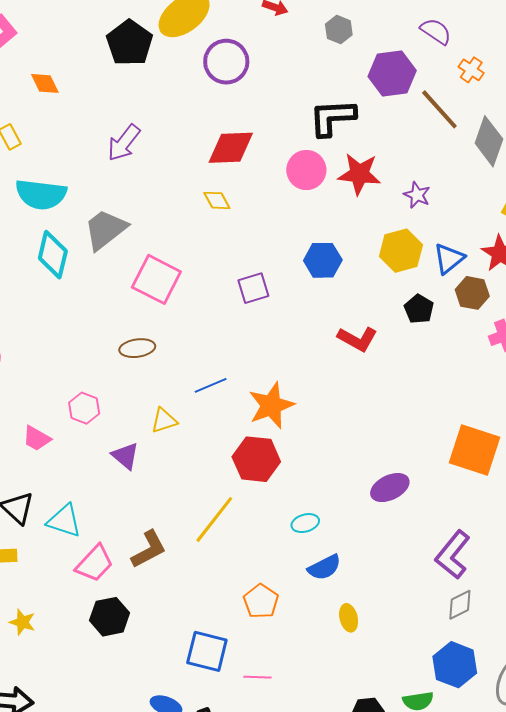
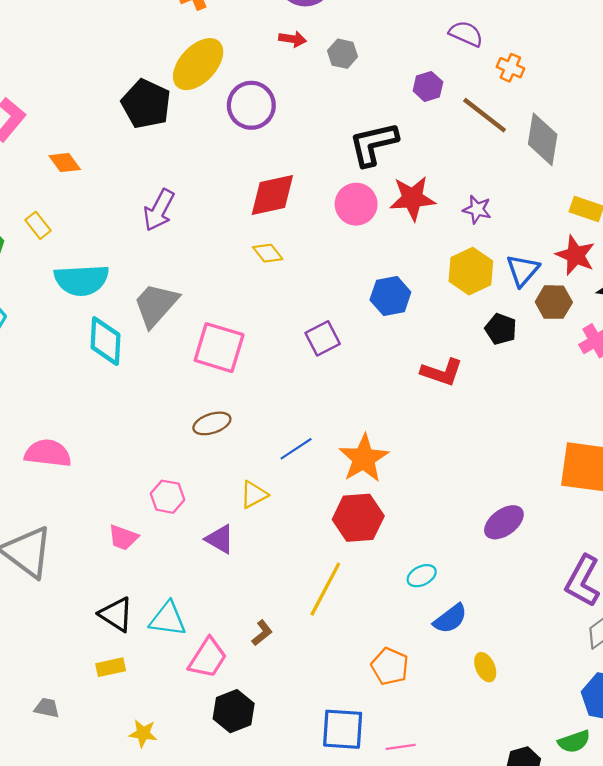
gray hexagon: (339, 30) -> (343, 54), moved
purple hexagon: (392, 73) -> (428, 86), size x0.6
brown L-shape: (149, 549) -> (262, 633), size x0.6

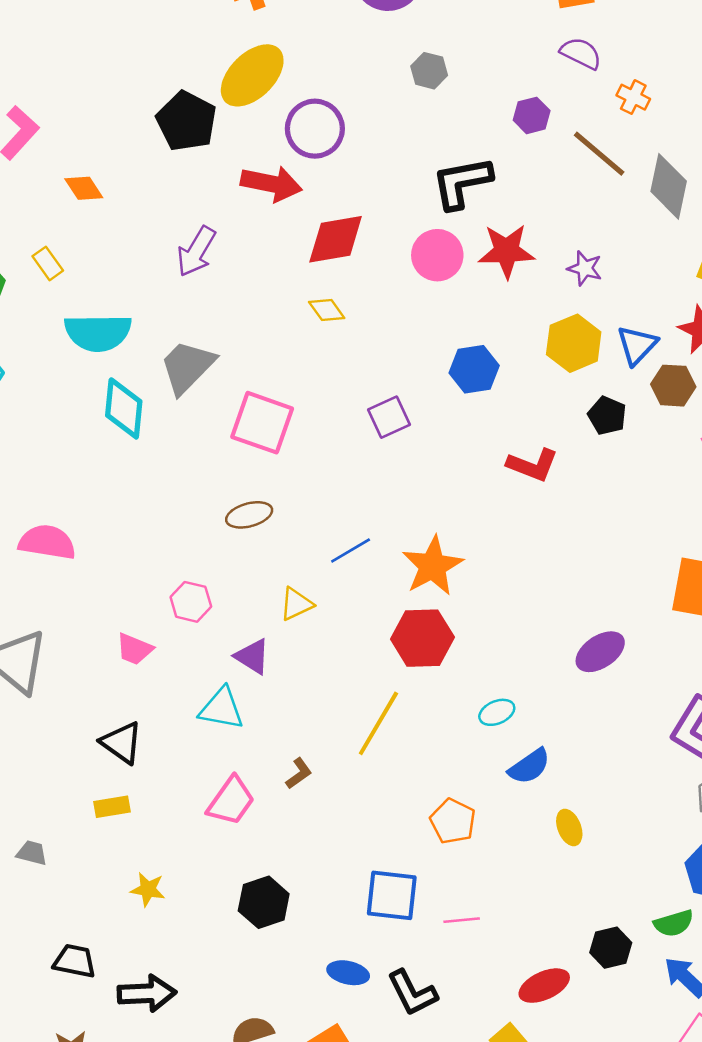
red arrow: (293, 39) -> (271, 184), moved, size x1.8
cyan triangle: (168, 619) -> (222, 709), moved
black hexagon: (234, 711) -> (264, 902), moved

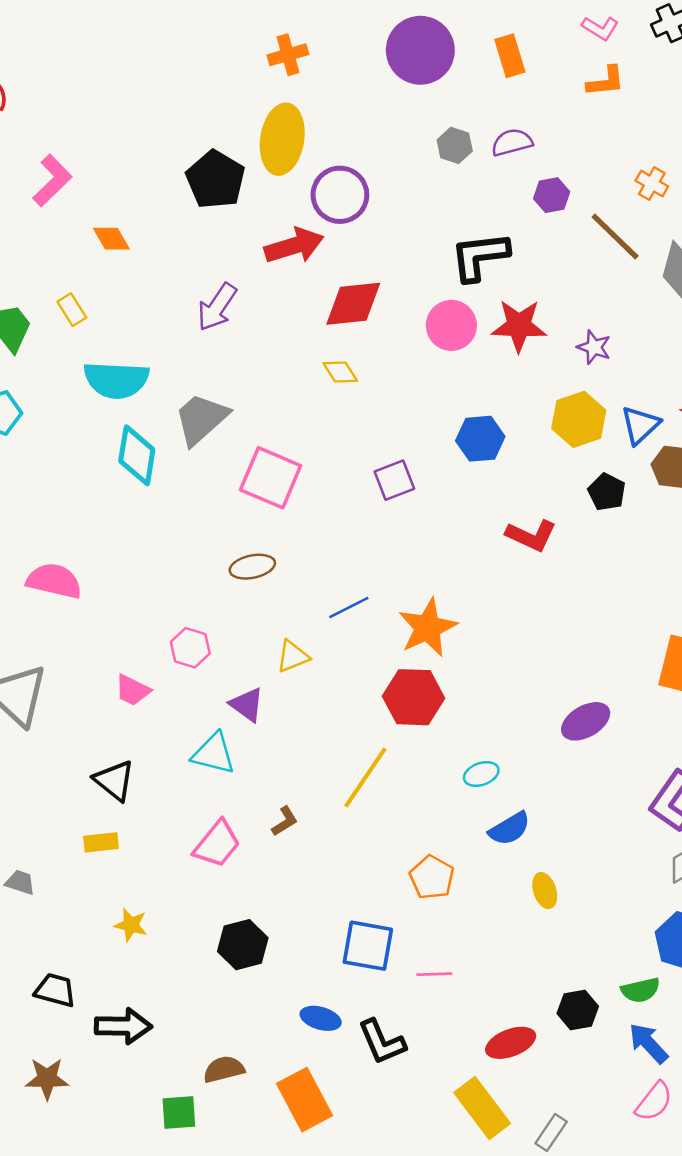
purple semicircle: (581, 53) -> (512, 142), moved, turned -45
yellow ellipse: (252, 75) -> (282, 139), turned -40
red arrow: (271, 184) -> (294, 246), turned -32

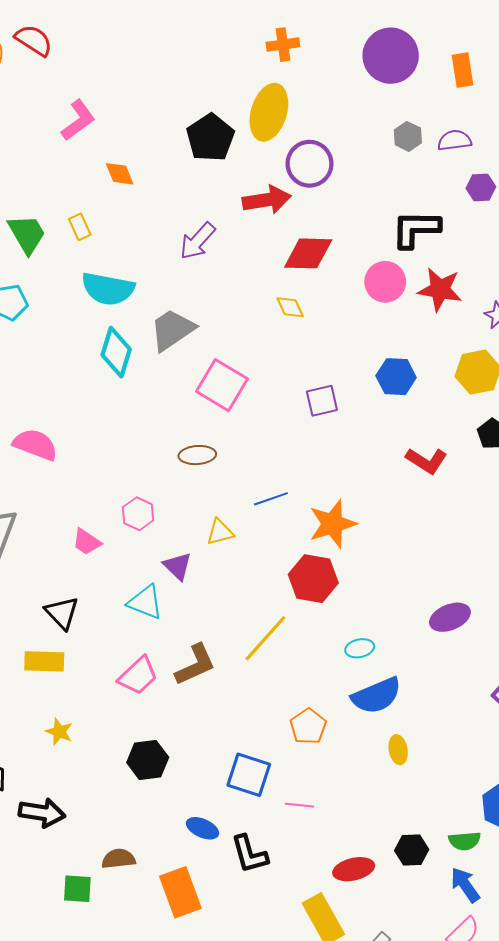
brown L-shape: (285, 821) -> (195, 665), size x1.8
blue semicircle: (510, 829) -> (377, 696), size x1.4
yellow rectangle: (101, 842) -> (44, 661), size x1.4

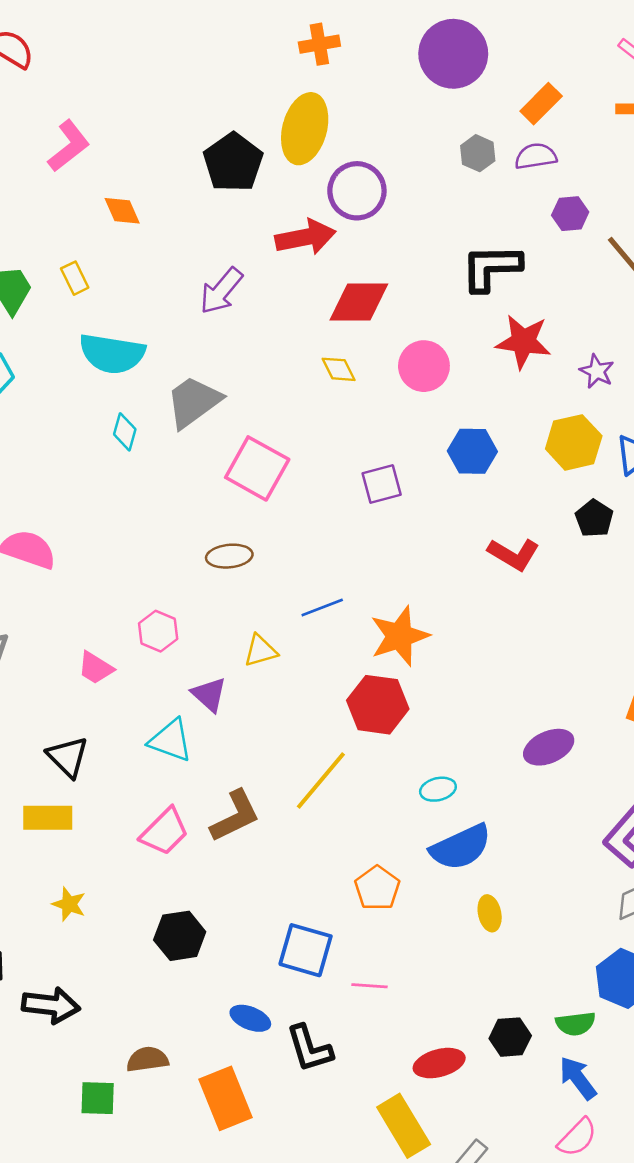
orange rectangle: (463, 70) -> (541, 104), moved, turned 56
pink circle: (385, 282) -> (424, 366), moved
cyan diamond: (116, 352) -> (125, 432), size x0.6

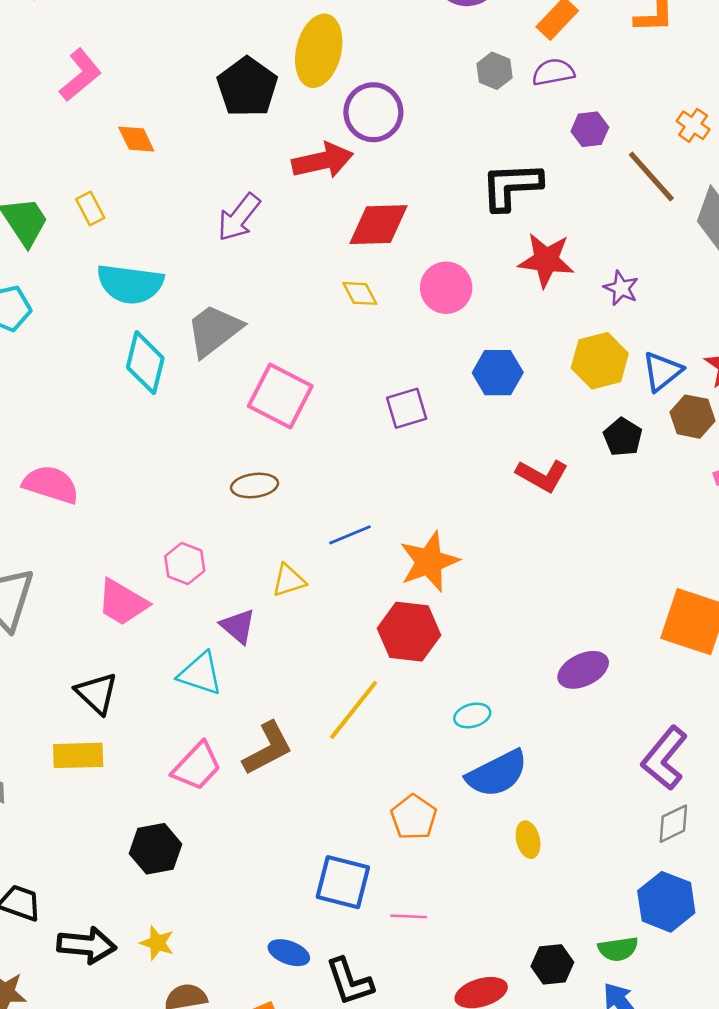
cyan diamond: (125, 432) -> (145, 363), size x1.6
pink trapezoid: (96, 668) -> (122, 602), size x1.4
yellow star: (69, 904) -> (157, 943), moved
black hexagon: (180, 936) -> (156, 849), moved

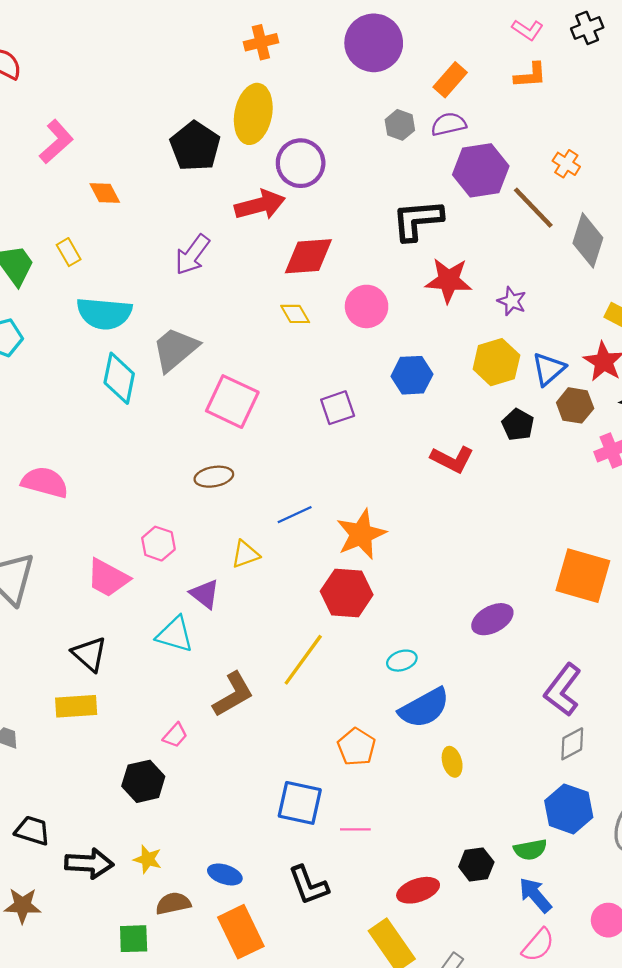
purple hexagon: (590, 129) -> (481, 170), size x1.8
pink trapezoid: (197, 766) -> (175, 735), moved, size x0.6
blue ellipse: (289, 953) -> (225, 874), moved

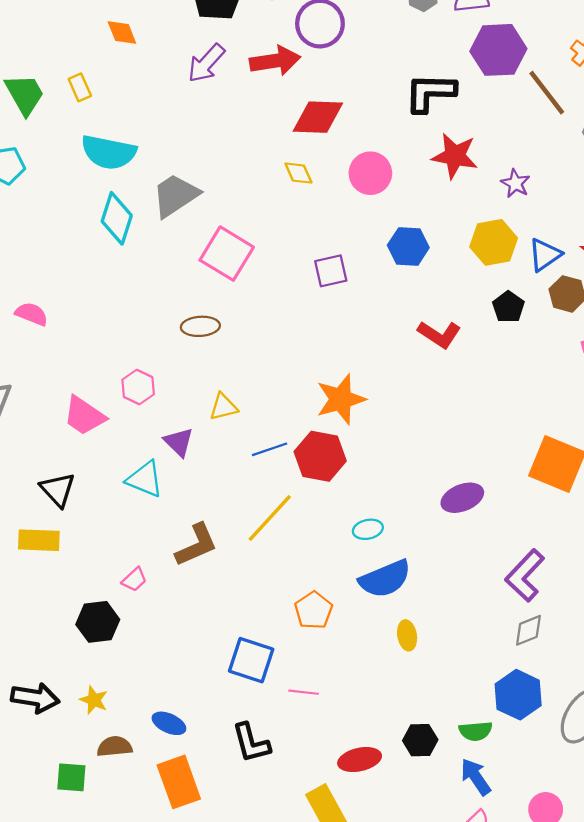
purple arrow: (192, 255) -> (206, 63), moved
pink semicircle: (45, 482) -> (32, 314), size x0.7
blue line: (295, 515) -> (270, 449), moved

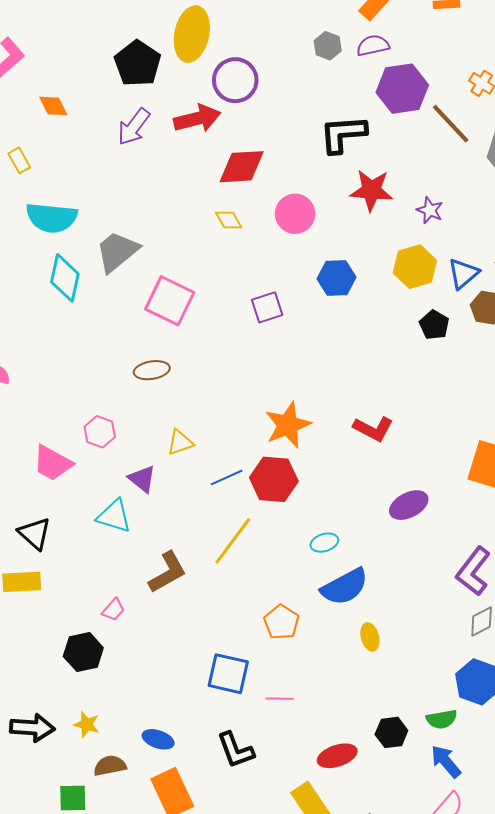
red L-shape: (439, 334) -> (373, 429), moved

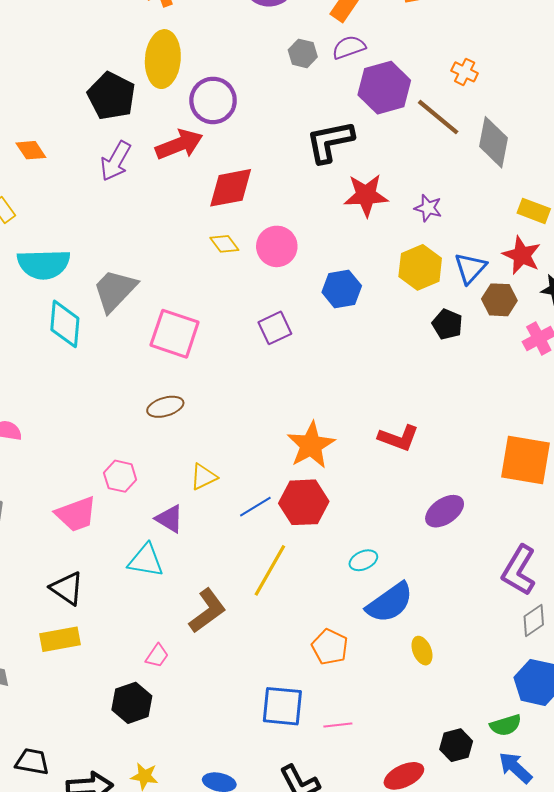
pink circle: (295, 214) -> (277, 246), moved
pink trapezoid: (52, 463) -> (76, 514), turned -42

